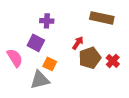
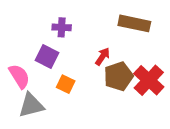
red cross: (113, 61) -> (149, 80), size x1.6
gray triangle: (40, 80) -> (31, 105), moved

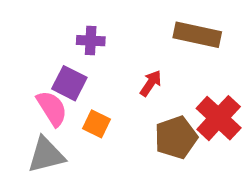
pink semicircle: (19, 76) -> (52, 108), moved
brown pentagon: (118, 76) -> (176, 137), moved

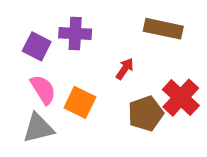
purple cross: (91, 41) -> (75, 34), size x1.4
purple square: (69, 83) -> (37, 46), moved
orange square: (97, 124) -> (80, 102), size x1.4

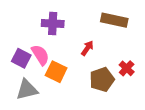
purple square: (37, 46) -> (21, 58), moved
pink semicircle: (43, 90) -> (40, 55), moved
red cross: (181, 98) -> (127, 68), size x0.6

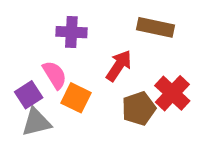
red arrow: (87, 48) -> (119, 66), size x1.5
purple square: (21, 58) -> (29, 95), moved, turned 30
red cross: (127, 68) -> (172, 93), size x1.6

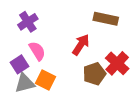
purple cross: (71, 32) -> (28, 22), moved, turned -36
orange square: (76, 98) -> (45, 80), moved

